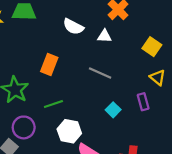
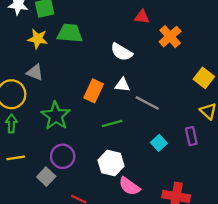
white triangle: (104, 36) -> (122, 85), moved
green line: (53, 104) -> (112, 123), moved

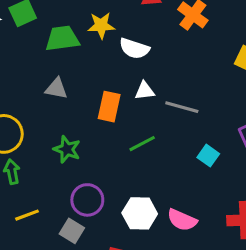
yellow star: (38, 39) -> (101, 25), moved
gray triangle: (35, 72) -> (56, 89), moved
green star: (56, 116) -> (67, 149), size x0.7
white hexagon: (111, 163) -> (140, 213), moved

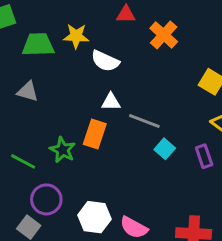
orange rectangle: (109, 107) -> (95, 134), moved
green line: (142, 144) -> (23, 161), moved, turned 50
green star: (67, 149) -> (63, 150), moved
cyan square: (208, 156) -> (165, 149), moved

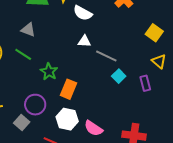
orange rectangle: (95, 134) -> (69, 89), moved
green line: (23, 161) -> (23, 54), moved

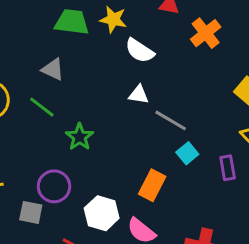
orange rectangle: (69, 89) -> (152, 185), moved
gray square: (22, 122) -> (31, 212), turned -35

